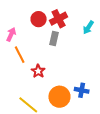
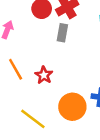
orange line: (20, 55) -> (16, 69), moved

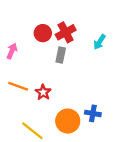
orange line: (16, 69) -> (18, 86), turned -42

